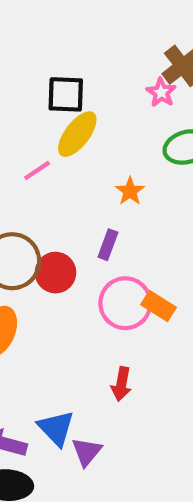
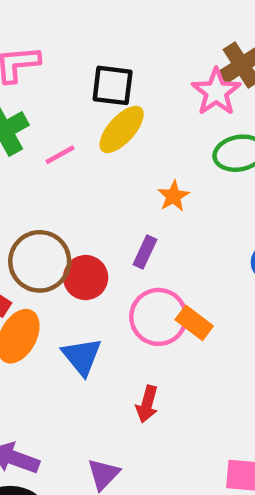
pink star: (161, 92) -> (216, 92), size x1.5
pink line: (37, 171) -> (60, 155), moved
blue triangle: (56, 428) -> (82, 356), moved

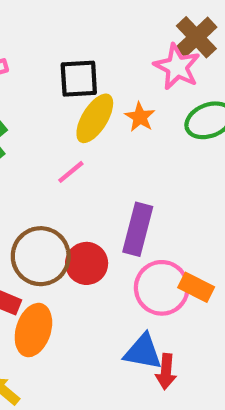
pink line: (60, 155) -> (71, 172), moved
orange star: (173, 196) -> (140, 117), moved
purple rectangle: (145, 252) -> (138, 229), size x1.6
blue triangle: (82, 356) -> (143, 352), moved, turned -30

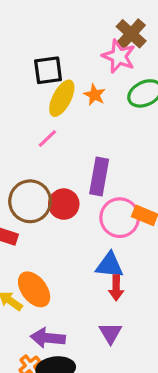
orange ellipse: (33, 330) -> (34, 289), moved, turned -51
red arrow: (166, 372) -> (116, 288), moved

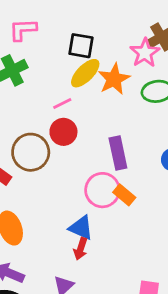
orange star: (95, 95) -> (114, 79), size x1.6
purple rectangle: (99, 176) -> (118, 153), moved, turned -40
red circle: (64, 204) -> (63, 132), moved

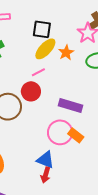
orange star: (114, 79) -> (66, 53), size x0.7
pink line: (62, 103) -> (38, 72), moved
purple rectangle: (118, 153) -> (70, 106), turned -60

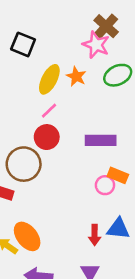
black square: (42, 29) -> (23, 44), moved, turned 30
pink circle: (60, 132) -> (105, 185), moved, size x0.6
blue triangle: (45, 160) -> (118, 229), moved

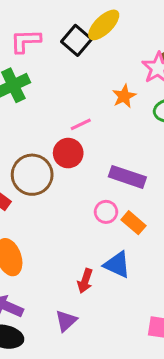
yellow ellipse: (49, 79) -> (104, 25), moved
pink circle: (105, 185) -> (106, 212), moved
blue triangle: (118, 229) -> (117, 265), moved

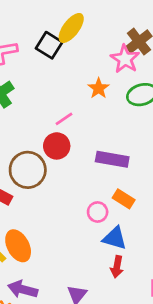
pink circle: (106, 212) -> (98, 212), moved
red arrow: (85, 281) -> (117, 267), moved

